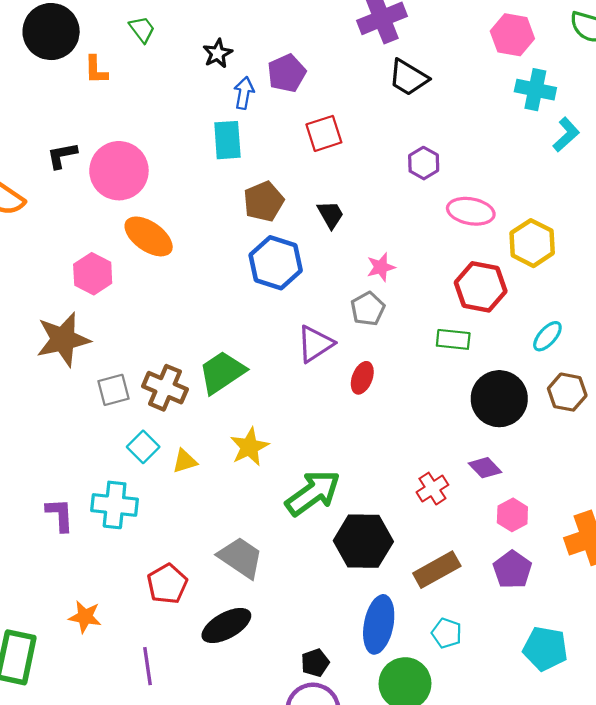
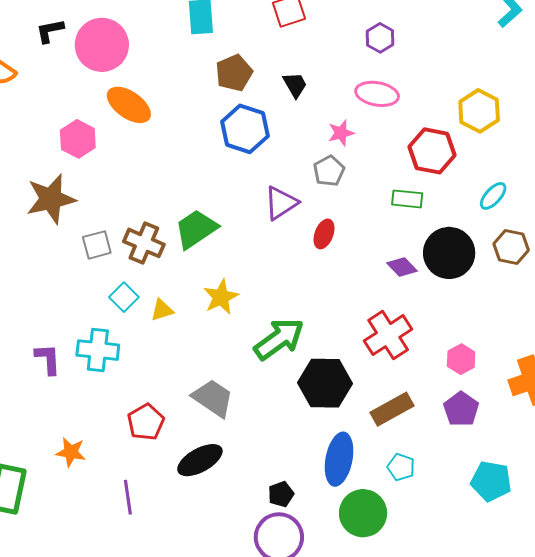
pink ellipse: (471, 211) -> (377, 94), moved
purple diamond: (485, 468) -> (402, 267), moved
red cross: (432, 489) -> (388, 335), size x1.6

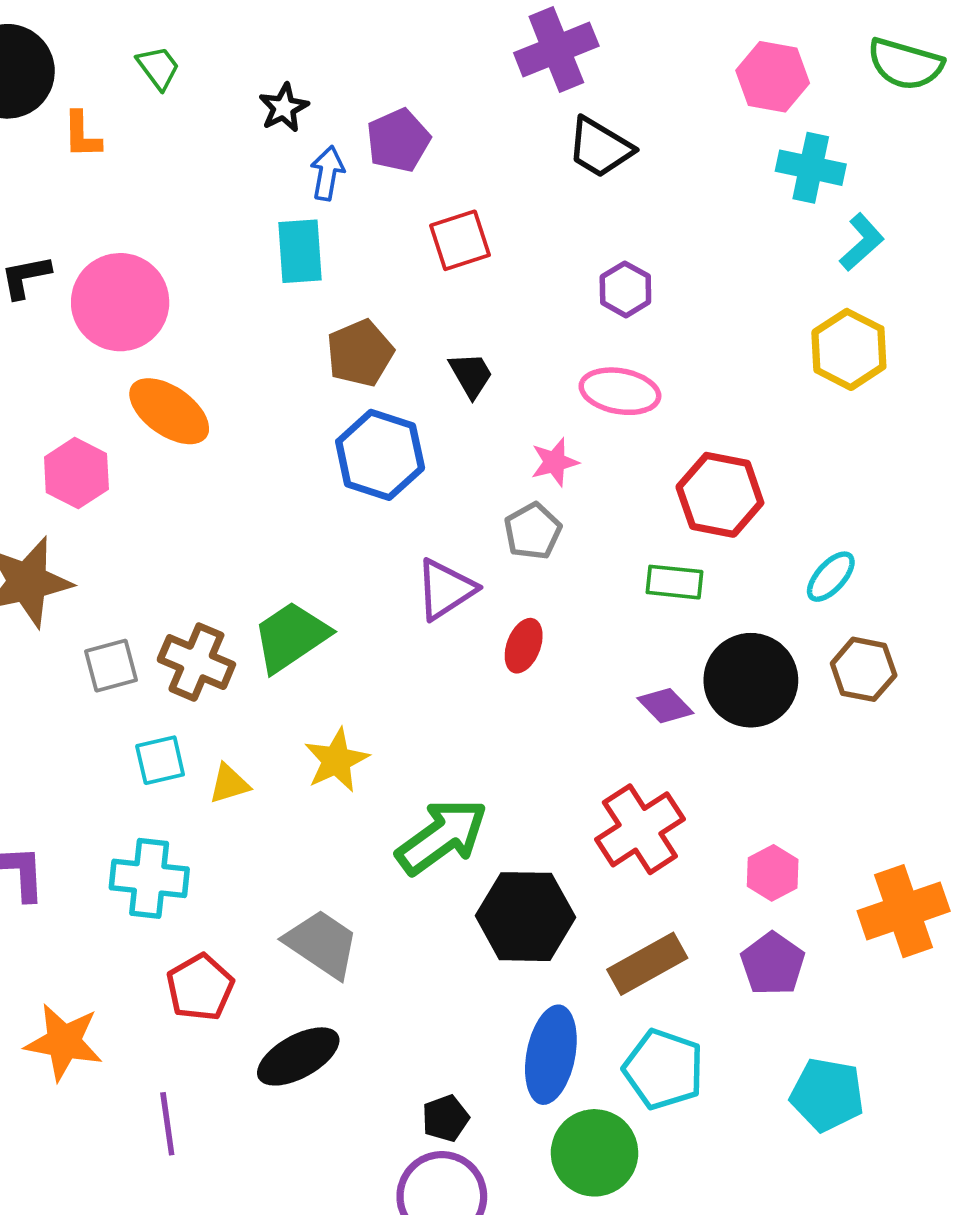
yellow hexagon: (479, 111) -> (849, 349), moved
cyan square: (124, 297) -> (160, 760), turned 32
cyan cross: (98, 350) -> (149, 878), moved
orange star: (71, 452) -> (64, 1042), size x1.4
cyan pentagon: (401, 467) -> (664, 1069), size x1.6

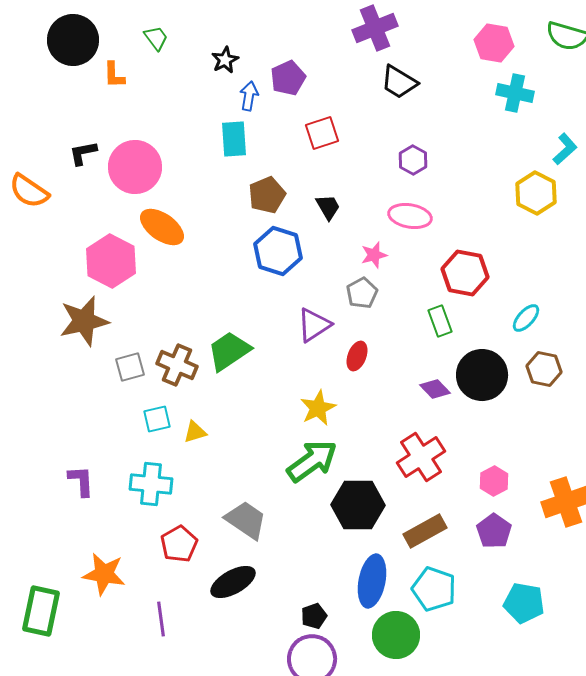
cyan L-shape: (862, 242) -> (565, 149), moved
pink hexagon: (76, 473) -> (111, 261), size x1.4
green rectangle: (674, 582) -> (440, 321), turned 64
yellow star: (336, 760) -> (318, 408), moved

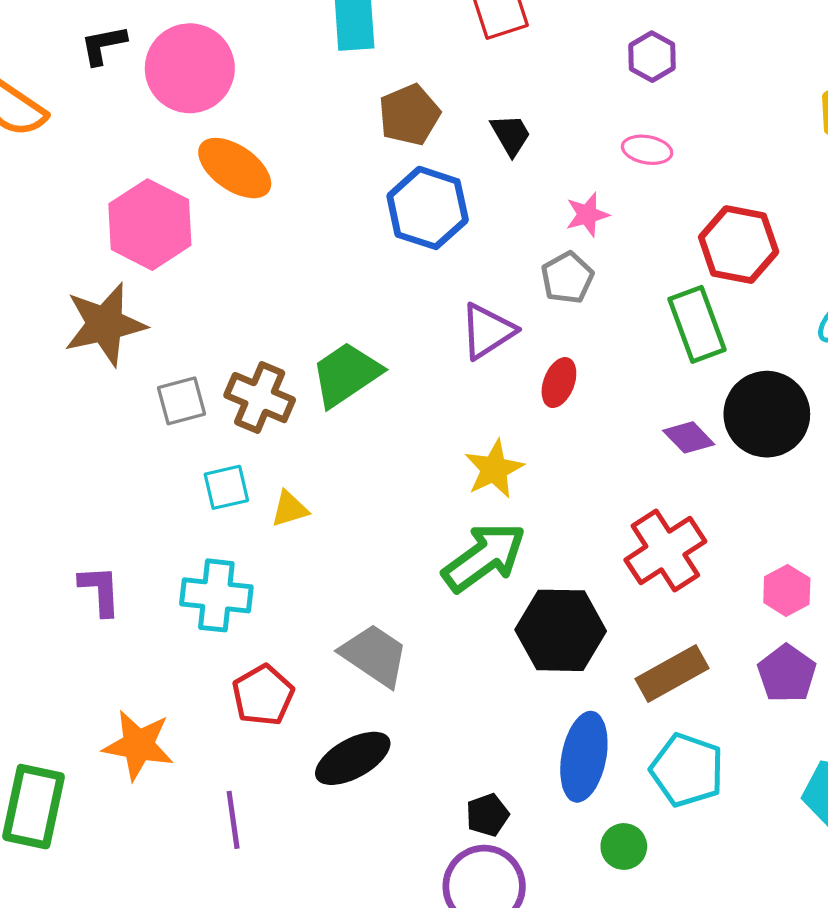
pink ellipse: (410, 216) -> (647, 150), size x0.7
green rectangle: (440, 321) -> (697, 324), size x1.4
green circle: (396, 635) -> (624, 847), size x0.6

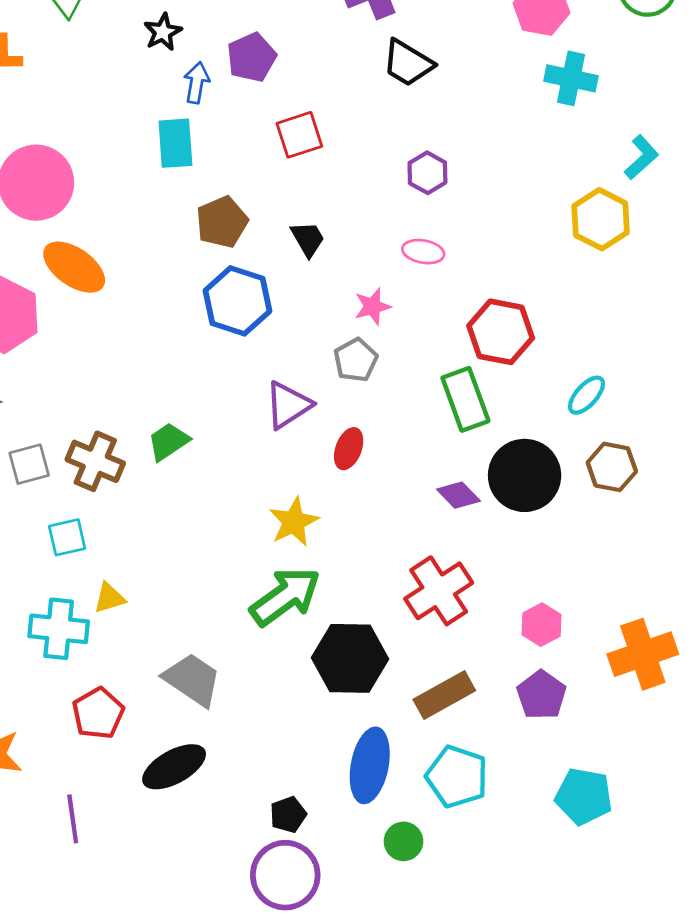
green trapezoid: (346, 374) -> (168, 442), size x0.7
yellow triangle: (290, 509) -> (109, 598), moved

